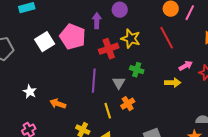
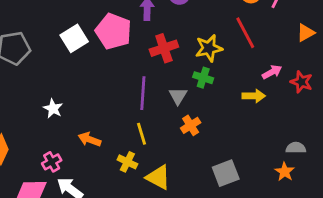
yellow star: (131, 39) -> (209, 48), moved, turned -30
orange arrow: (58, 104) -> (90, 139), moved
yellow line: (108, 111) -> (141, 134), moved

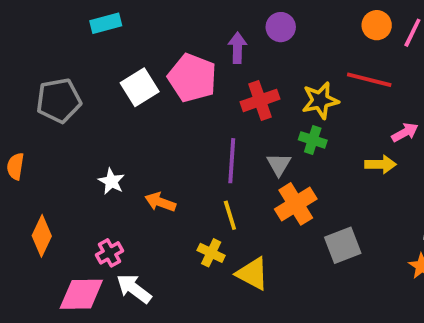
red line: (245, 33) -> (369, 80), turned -48
orange cross: (191, 125) -> (296, 204), size x1.5
orange arrow: (90, 139) -> (160, 202), moved
gray square: (226, 173) -> (343, 245), moved

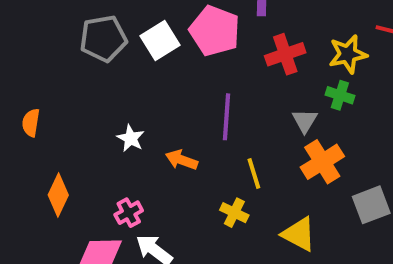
gray pentagon: (59, 100) -> (103, 39), moved
purple line: (232, 161) -> (227, 117), moved
yellow triangle: (252, 274) -> (299, 234), moved

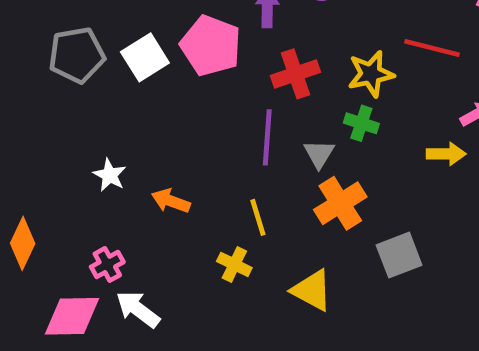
purple line: (227, 117) -> (267, 137), moved

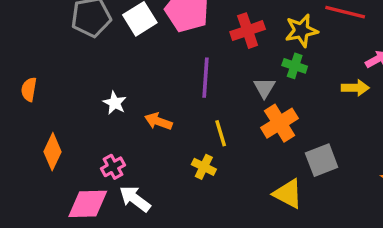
purple line: (267, 137) -> (206, 78), moved
yellow triangle: (312, 290) -> (288, 194), moved

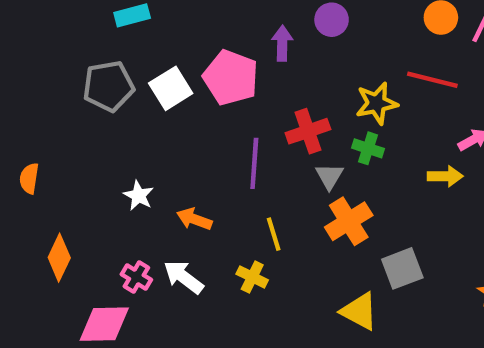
red cross: (248, 31) -> (308, 131), moved
pink cross: (113, 167) -> (136, 277), turned -30
white arrow: (135, 199) -> (184, 277), moved

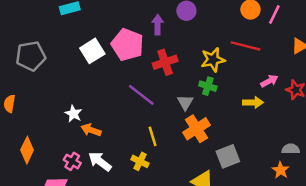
gray pentagon: (109, 86) -> (31, 56), moved
red cross: (308, 131) -> (165, 62), moved
purple line: (254, 163) -> (141, 95), turned -56
orange arrow: (194, 219) -> (91, 130), moved

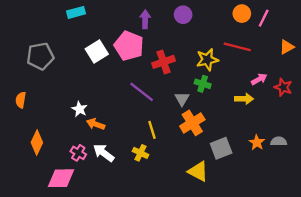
purple arrow: (158, 25) -> (145, 19), moved
orange star: (281, 170) -> (257, 143), moved

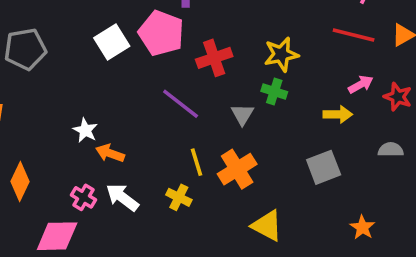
red line: (237, 47) -> (354, 35), moved
orange cross: (192, 123) -> (237, 169), moved
gray semicircle: (279, 141) -> (391, 150), moved
orange star: (257, 143) -> (362, 227), moved
gray square: (221, 148) -> (324, 167), moved

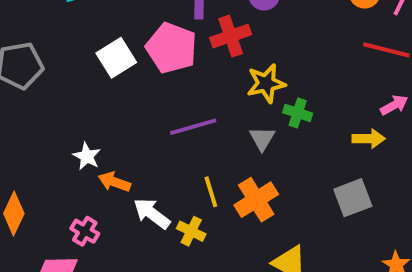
yellow star: (281, 54) -> (266, 83), moved
red cross: (214, 58) -> (231, 36), moved
purple line: (181, 104) -> (193, 127), turned -54
white arrow: (122, 197) -> (152, 213), moved

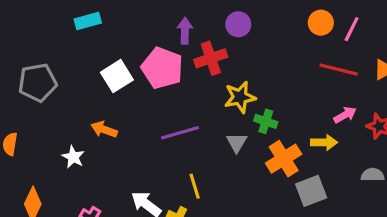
white star: (87, 156) -> (73, 157), moved
orange arrow: (114, 182) -> (104, 129), moved
orange cross: (256, 200) -> (284, 159), moved

